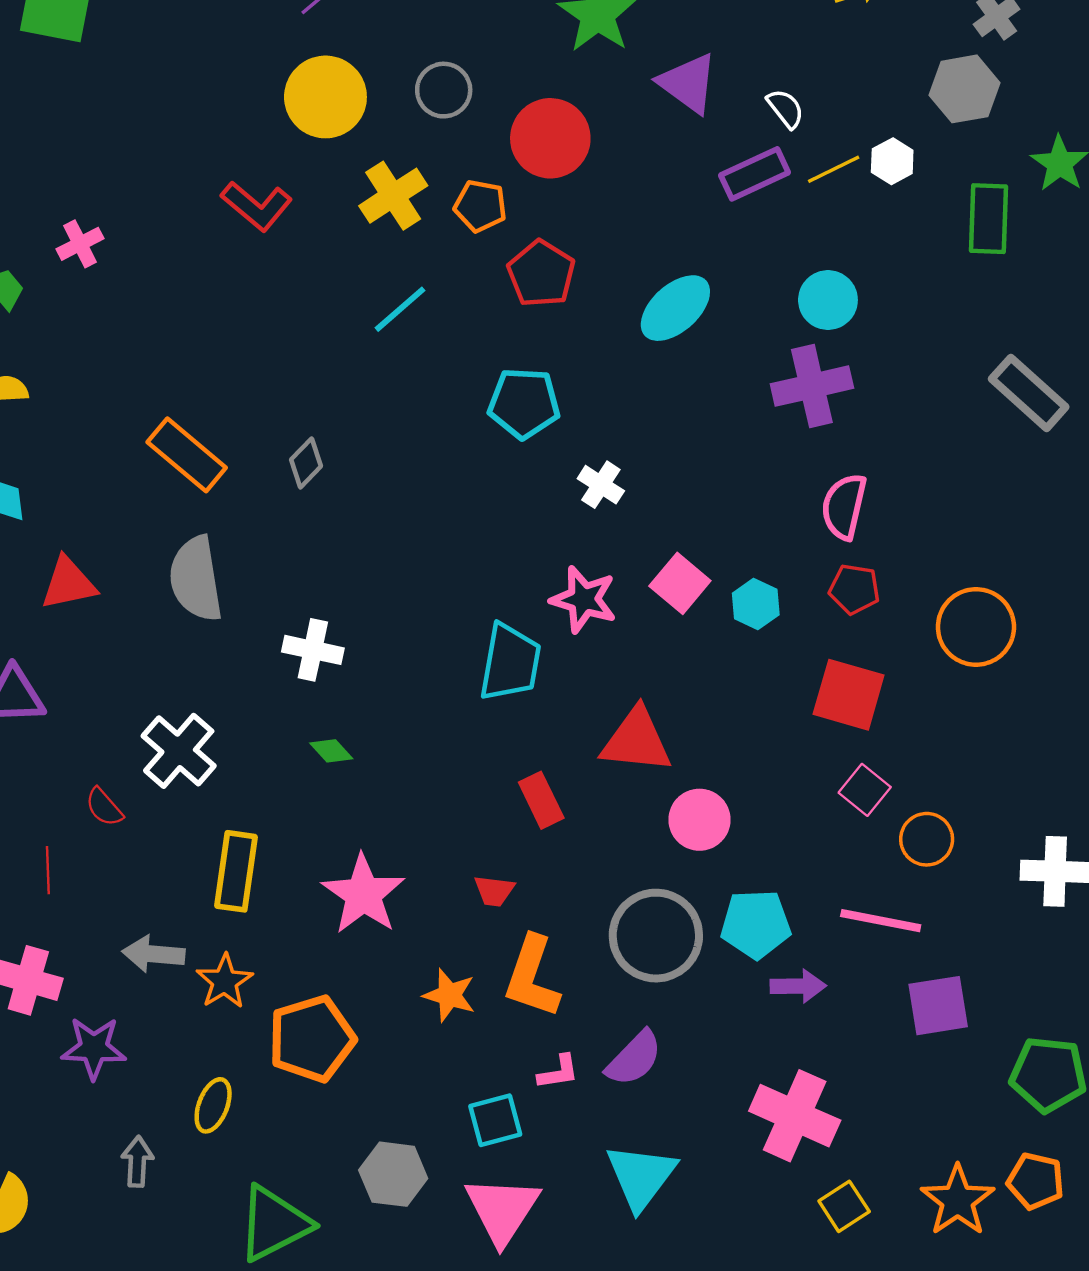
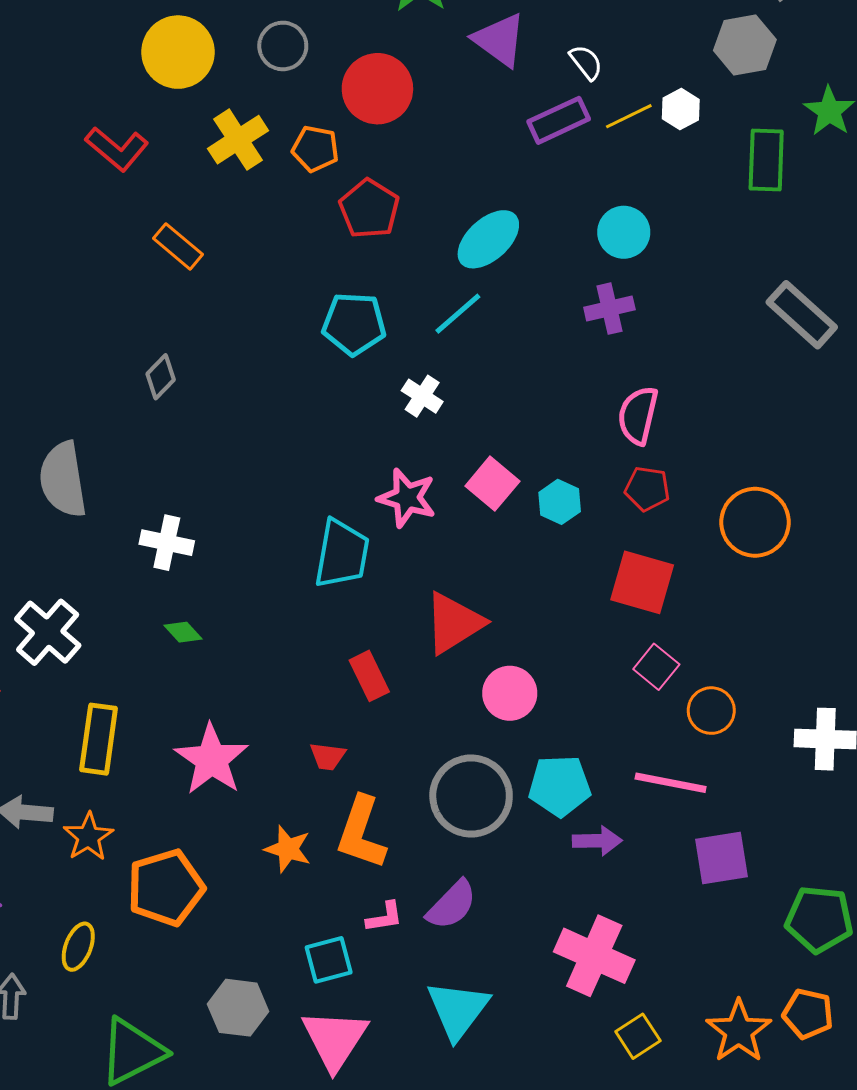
cyan line: (400, 309) -> (458, 314), moved
purple cross: (812, 386) -> (609, 309), size x0.7
orange rectangle: (187, 455) -> (178, 246), moved, size x0.7
red triangle: (636, 741) -> (454, 623), turned -38

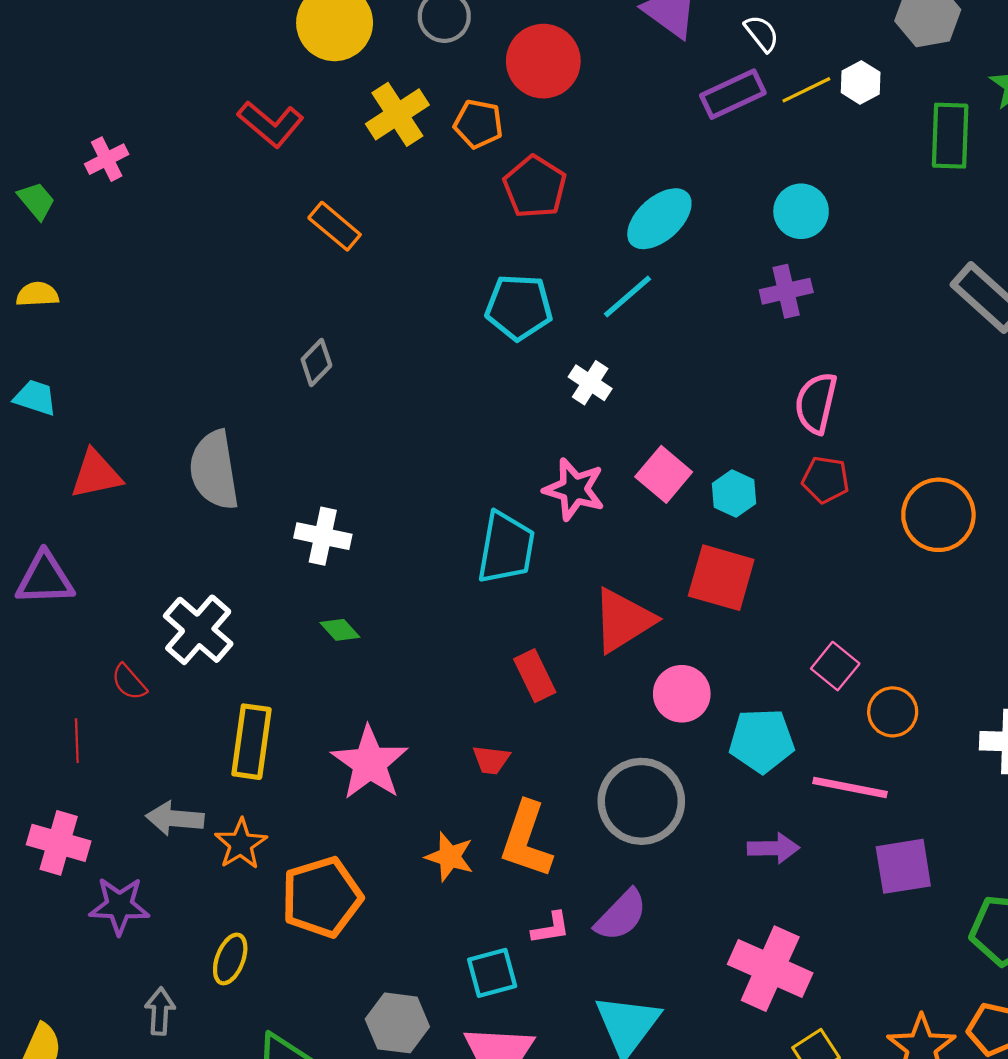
red square: (642, 582) -> (721, 578), moved
cyan pentagon: (560, 786) -> (762, 741), moved

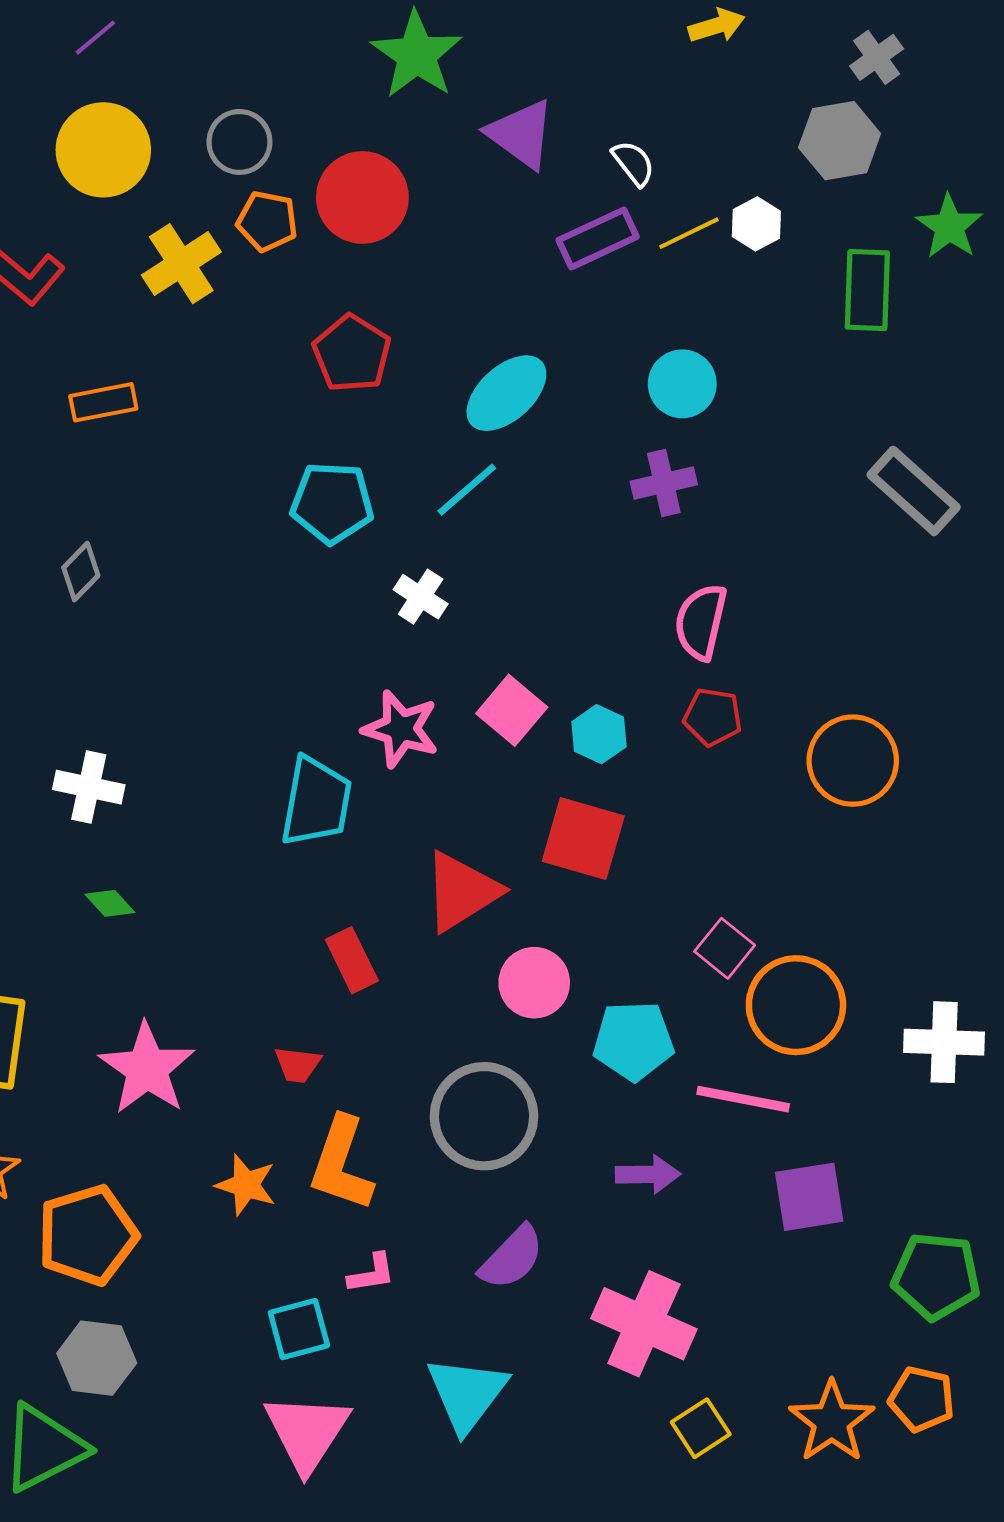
orange pentagon: (478, 124) -> (267, 221), moved
orange rectangle: (335, 226) -> (103, 402), turned -51
orange circle: (893, 712) -> (796, 1005), size x1.6
purple semicircle: (621, 915) -> (512, 1258), moved
gray hexagon: (397, 1023) -> (97, 1358), moved

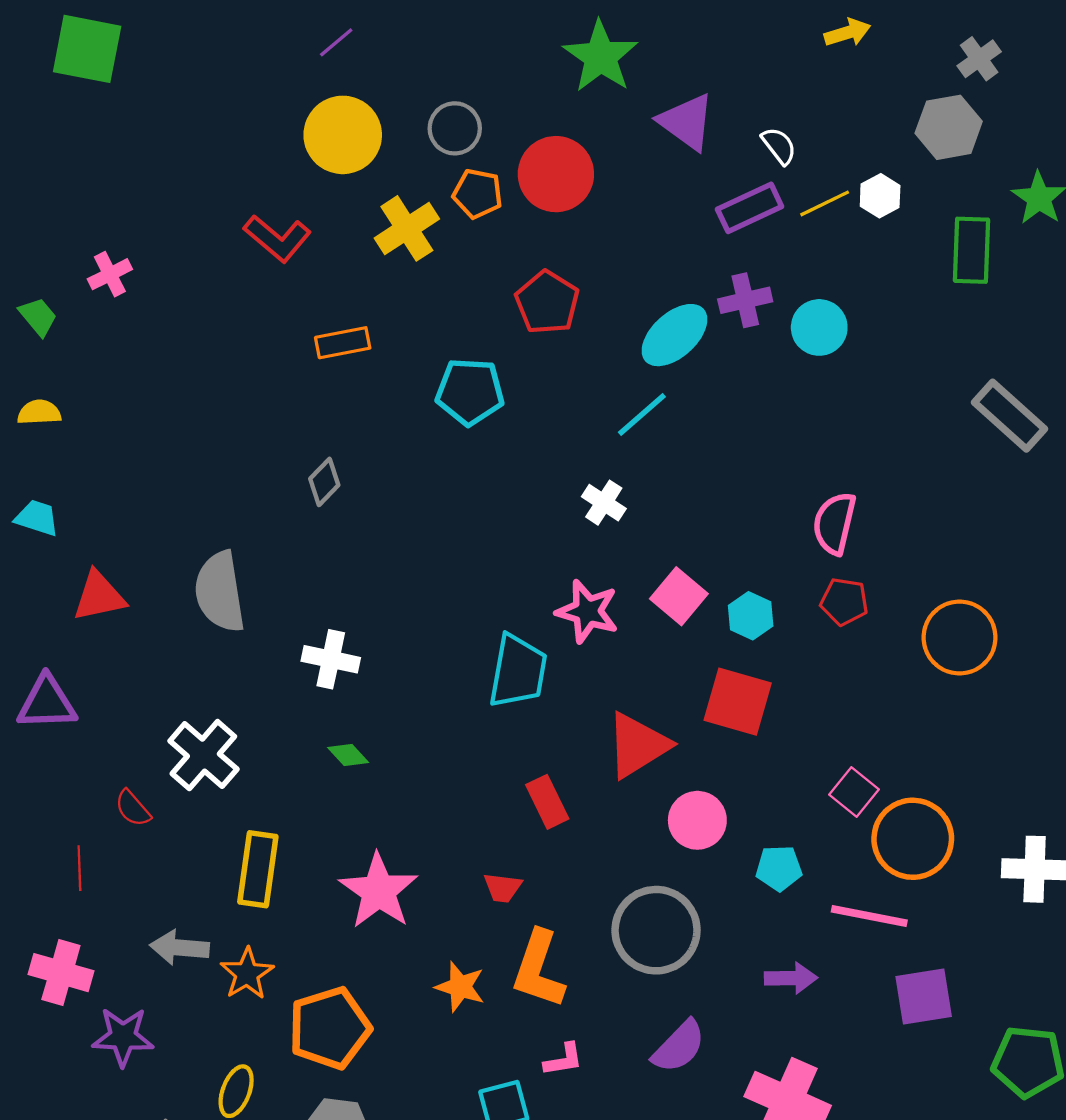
purple cross: (664, 483) -> (745, 300), moved
cyan pentagon: (332, 503) -> (470, 392), moved
cyan pentagon: (633, 1041) -> (779, 868), size x0.7

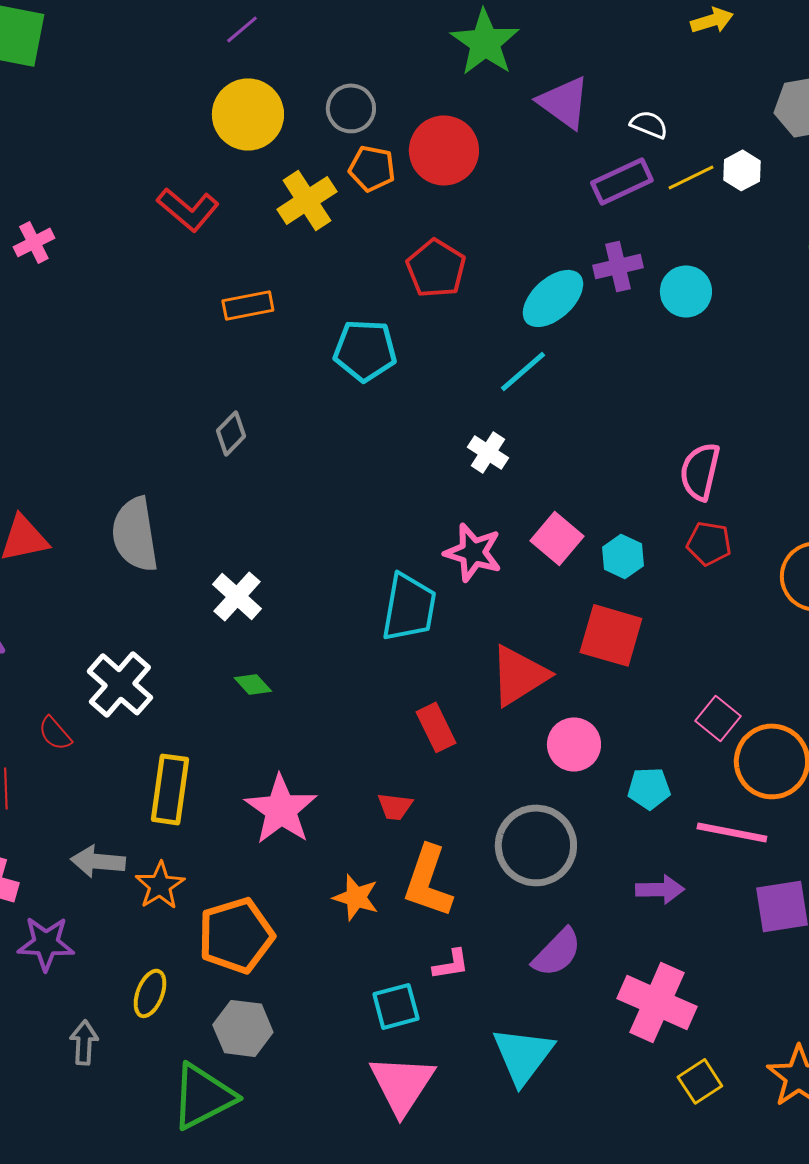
white semicircle: (779, 146) -> (649, 124), turned -30
white cross: (331, 659) -> (237, 596), turned 30

